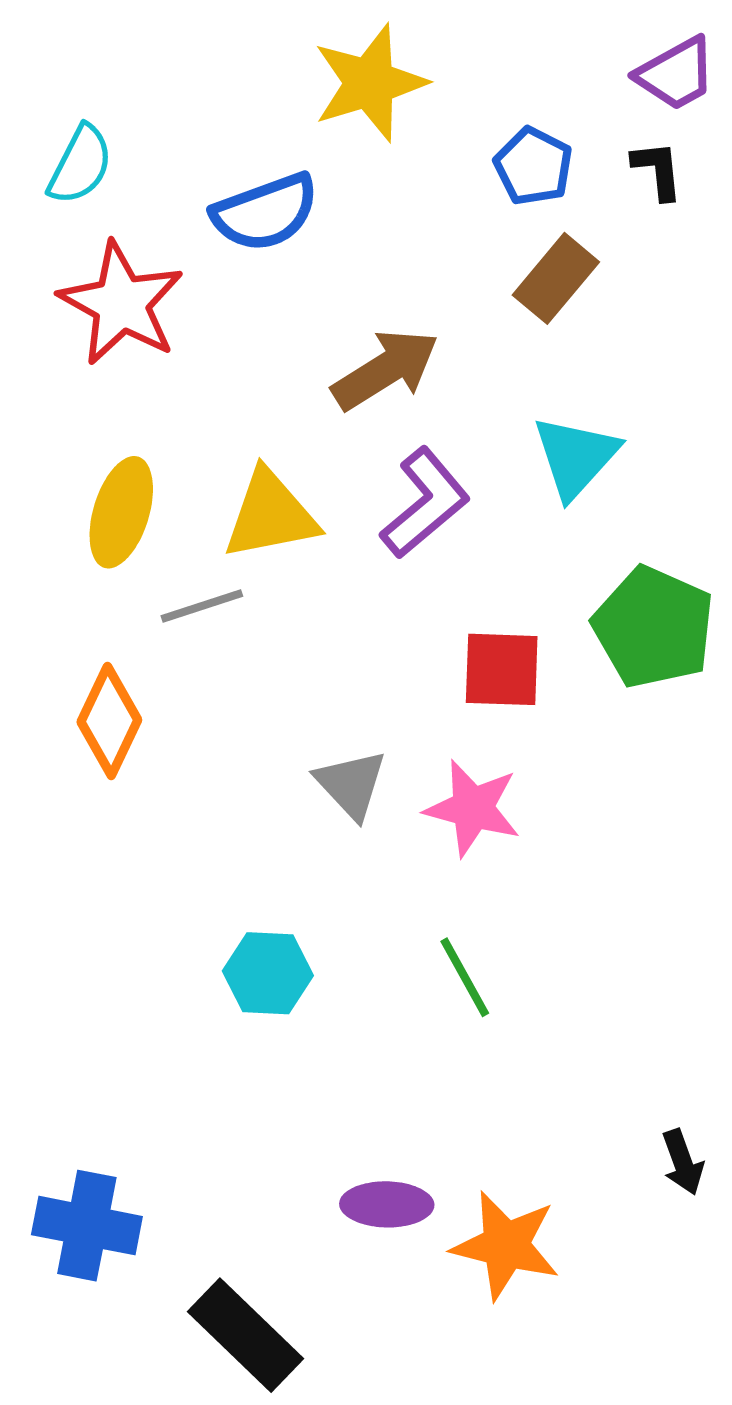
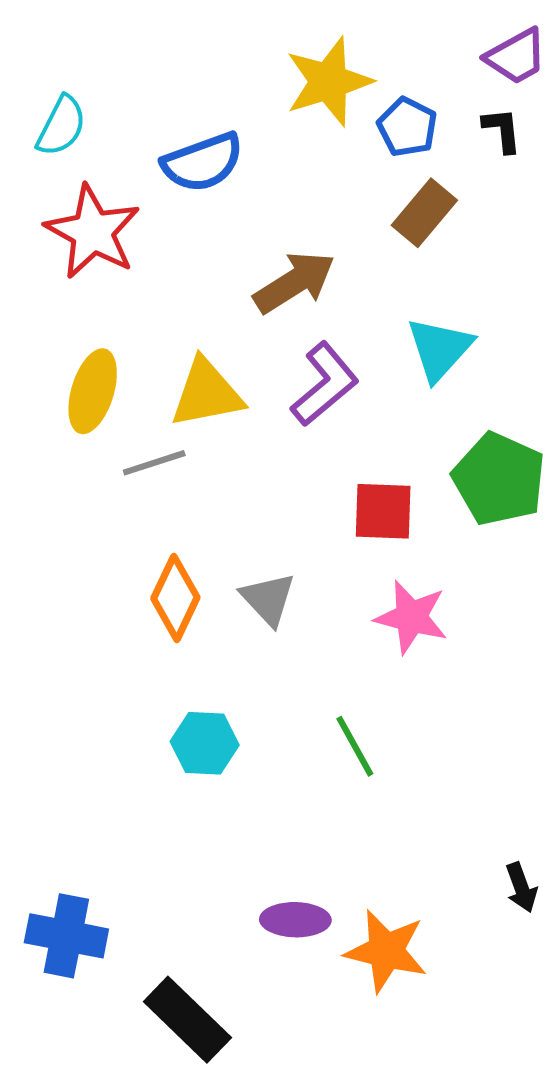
yellow star: (370, 83) -> (329, 82), moved
orange diamond: (109, 721) -> (175, 598), moved
pink star: (473, 808) -> (411, 617), moved

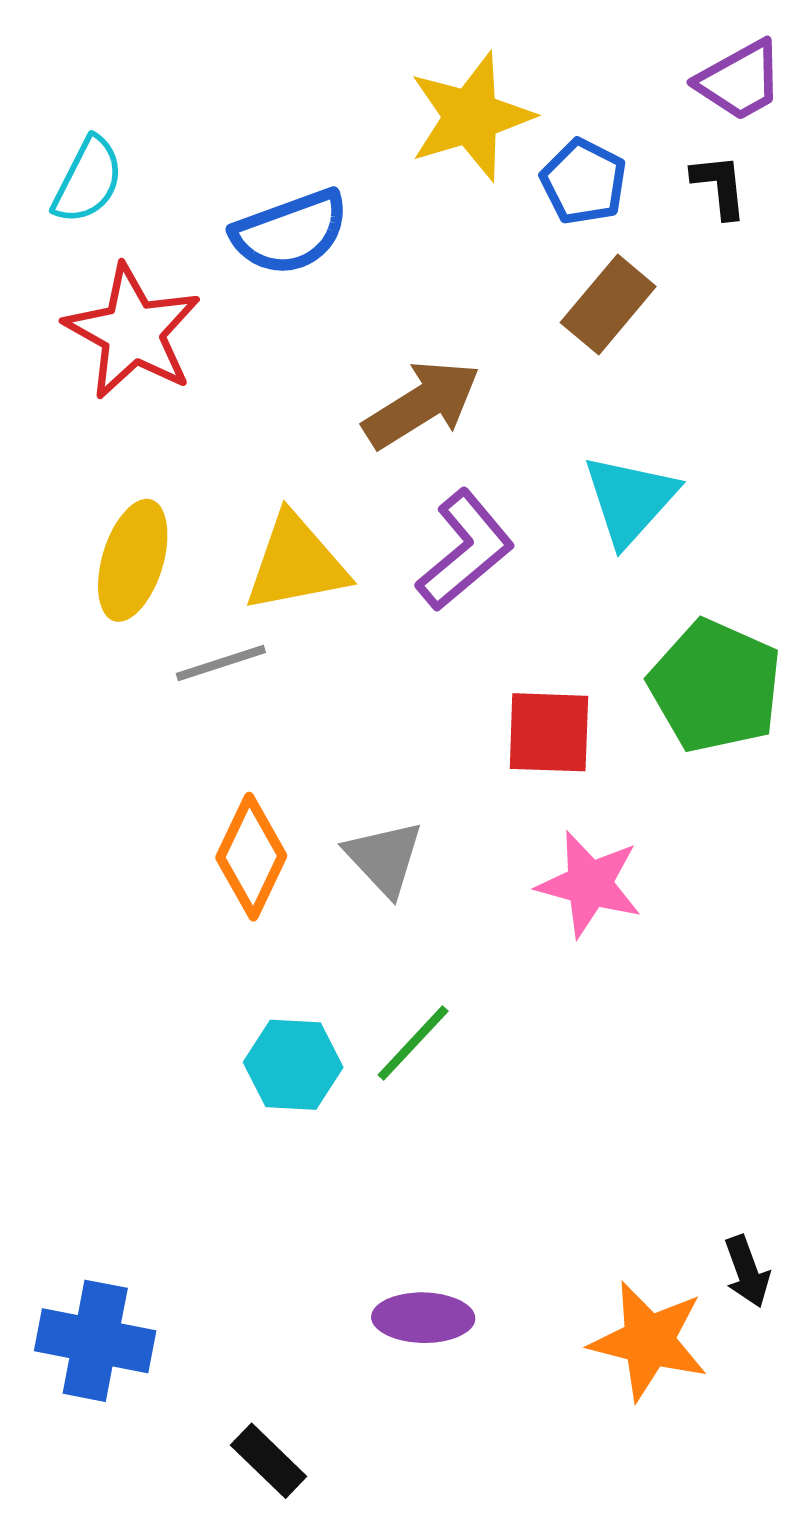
green line: (355, 746) -> (413, 1043), moved, turned 72
orange star: (386, 951) -> (649, 1341), moved
black rectangle: (187, 1020) -> (269, 1461), size x0.6

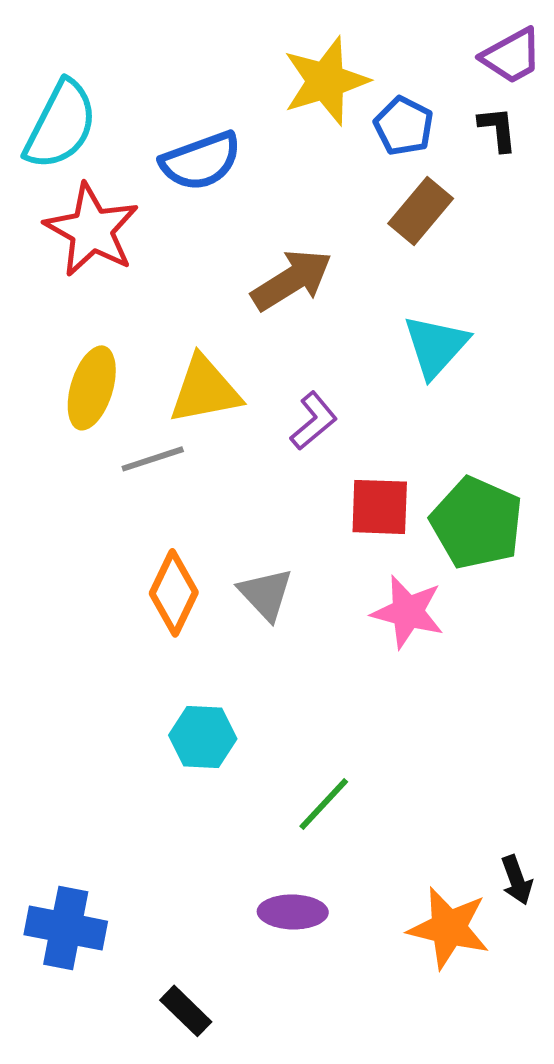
cyan semicircle: (88, 180) -> (61, 125), size x1.5
purple L-shape: (465, 550) -> (314, 421), moved, size x0.7
green pentagon: (715, 686) -> (477, 523), moved
green line: (413, 1043) -> (324, 804), moved

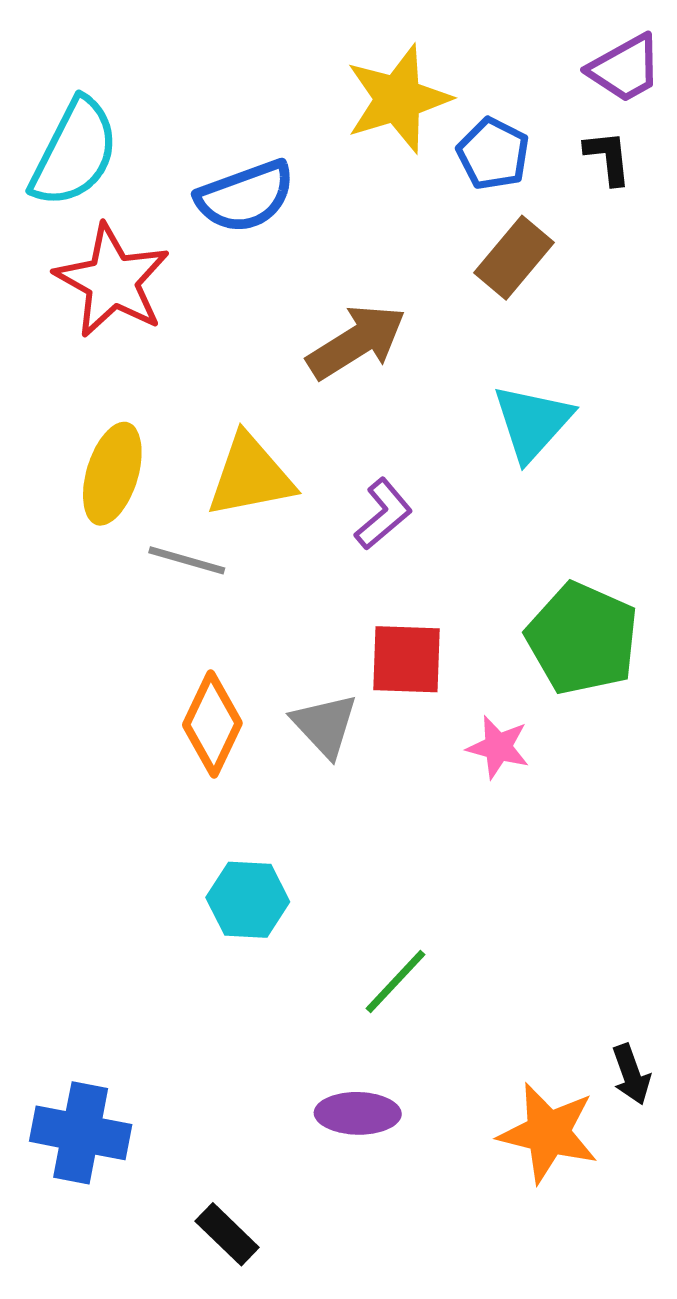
gray line: (153, 459) -> (187, 560), turned 34
red square: (380, 507) -> (407, 659), moved
pink star: (408, 612) -> (498, 747), size x0.7

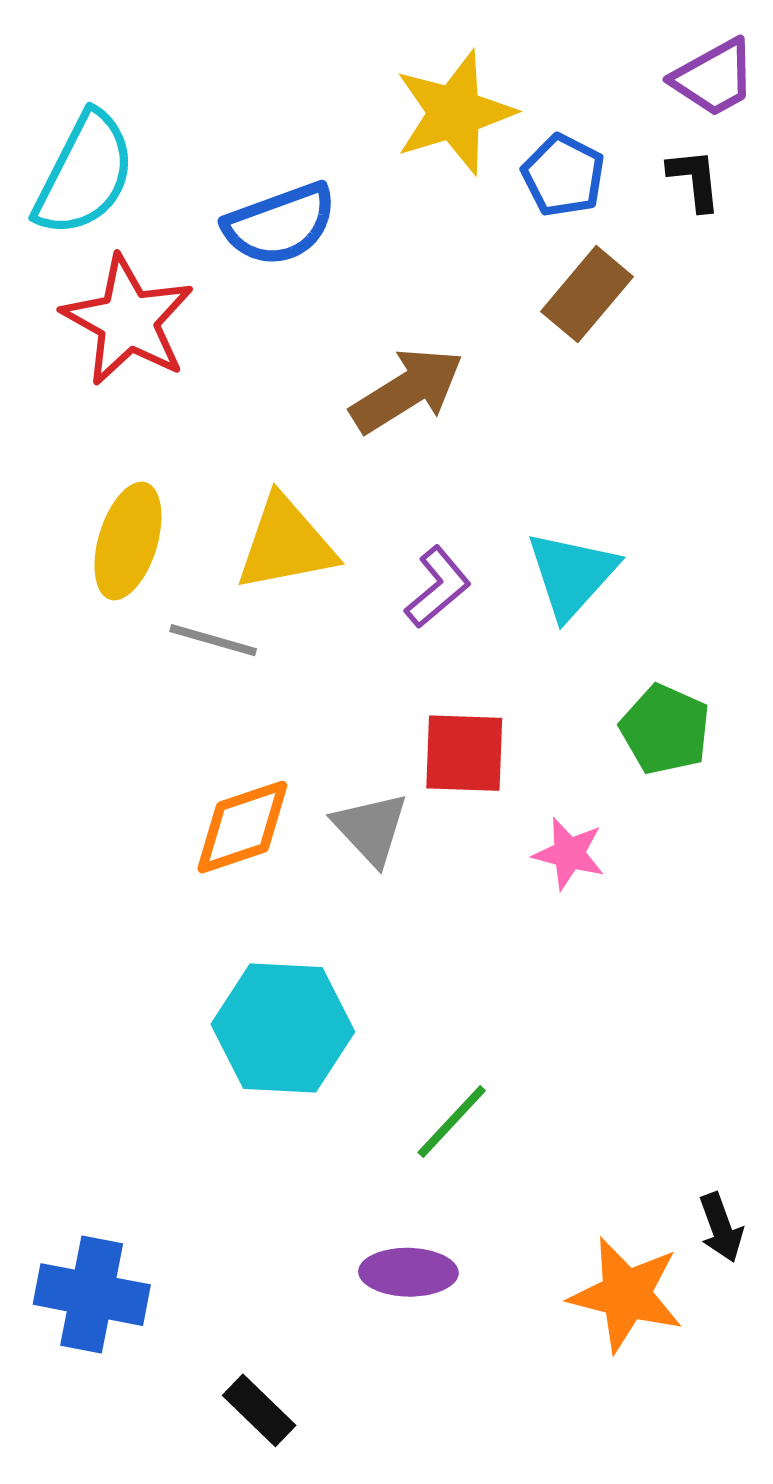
cyan triangle: (532, 422) -> (572, 575), moved
green pentagon: (582, 638) -> (665, 729), size x0.7
orange diamond: (212, 724) -> (242, 827), turned 46
cyan hexagon: (248, 900) -> (283, 1028), size x1.5

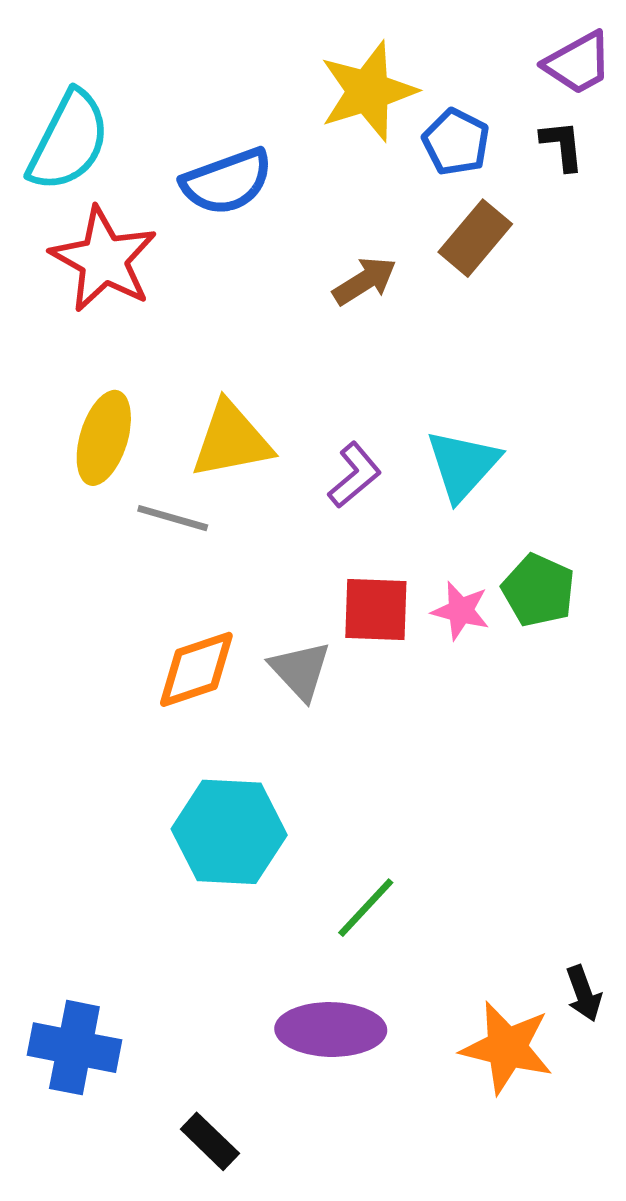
brown arrow: (407, 390) -> (365, 281), moved, size x0.7
pink star: (569, 854) -> (461, 611), moved
purple ellipse: (408, 1272) -> (331, 1030), size x1.4

